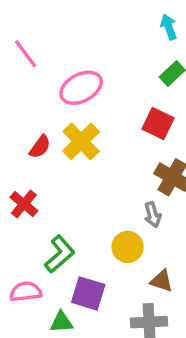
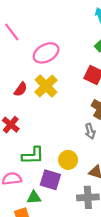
yellow circle: (128, 247) -> (68, 160), moved
green L-shape: (60, 254) -> (33, 155), turned 40

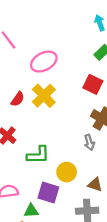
green L-shape: (33, 155) -> (38, 155), moved

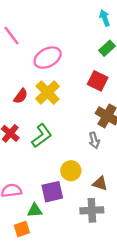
green L-shape: (38, 155) -> (42, 136), moved, turned -35
purple square: (48, 193) -> (52, 192), turned -30

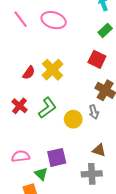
pink ellipse: (48, 58) -> (54, 20), moved, turned 45
yellow circle: (71, 171) -> (73, 119), moved
green triangle: (35, 210) -> (41, 174), turned 48

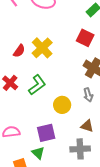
gray arrow: (94, 112) -> (88, 95), moved
yellow circle: (73, 119) -> (62, 105), moved
green triangle: (41, 174) -> (38, 153), moved

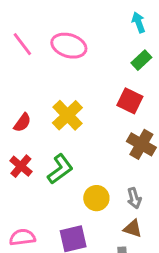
red semicircle: (19, 51) -> (22, 123), moved
gray arrow: (88, 95) -> (134, 198), moved

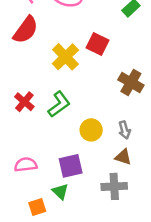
red square: (130, 101) -> (98, 44), moved
red semicircle: (22, 123) -> (26, 30), moved, size x1.6

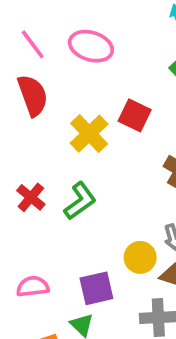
red semicircle: (26, 30) -> (33, 95), turned -56
yellow circle: (91, 130) -> (140, 257), moved

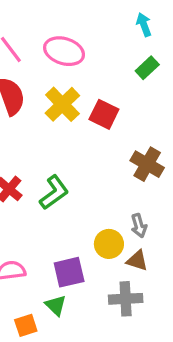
yellow cross: (89, 134) -> (62, 104), moved

